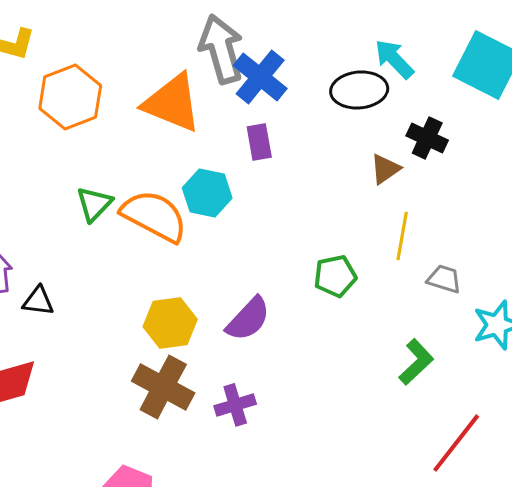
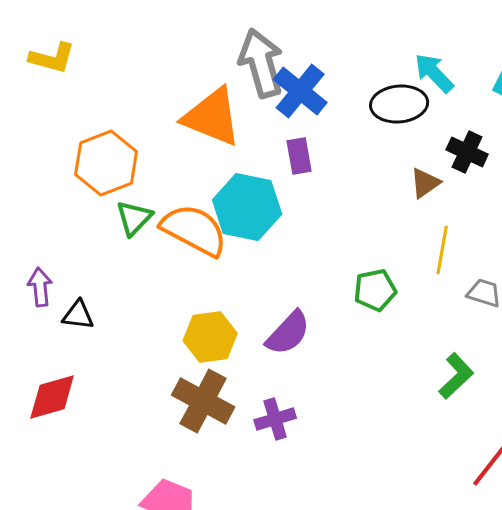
orange hexagon: (70, 97) -> (106, 163), moved
cyan hexagon: (207, 193) -> (247, 207), size x1.4

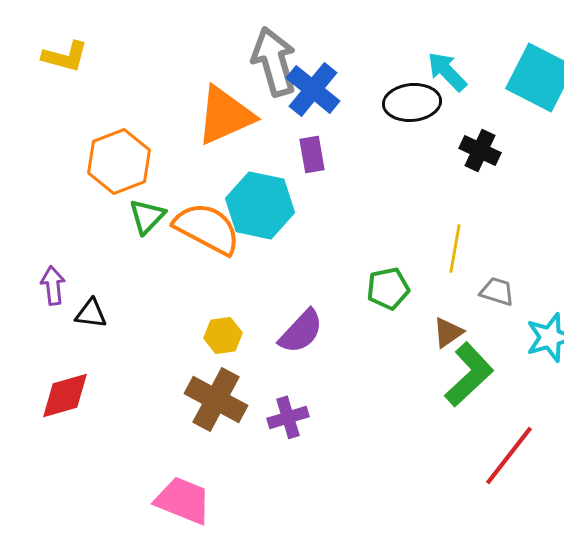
orange triangle: (212, 117) -> (225, 115), turned -46
brown triangle: (425, 183) -> (448, 332), moved
yellow hexagon: (210, 337) -> (223, 335), size x0.7
green L-shape: (456, 376) -> (469, 374), size x1.4

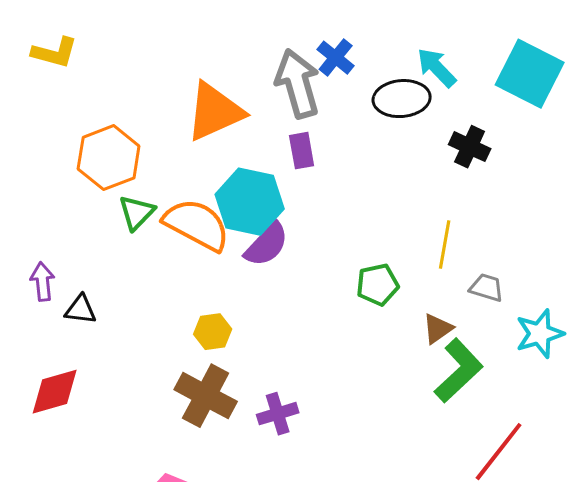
gray arrow: (274, 61) -> (298, 84), moved
blue cross: (313, 89) -> (336, 58), moved, size x0.7
purple semicircle: (301, 331) -> (267, 245), moved

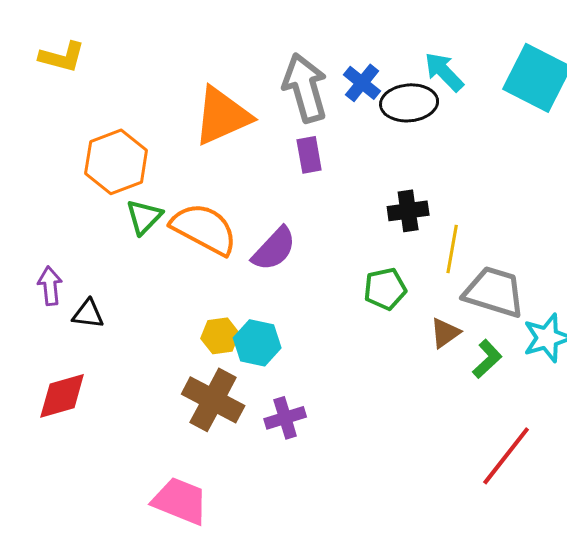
blue cross: (336, 58) -> (362, 83), moved
black cross: (470, 147) -> (408, 211), moved, turned -33
cyan hexagon: (250, 202) -> (257, 343), moved, size x0.7
gray trapezoid: (487, 288) -> (494, 292), size x1.8
green L-shape: (459, 371) -> (487, 359), moved, size x0.6

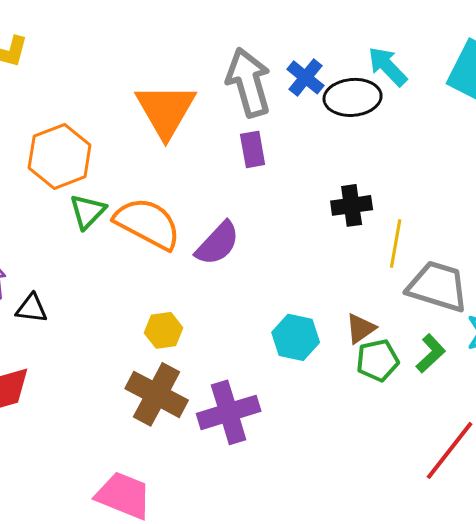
orange triangle: (222, 116) -> (166, 110), turned -36
green pentagon: (385, 289) -> (378, 360), moved
brown triangle: (445, 333) -> (361, 328), moved
cyan hexagon: (257, 343) -> (296, 337), moved
purple cross: (285, 418) -> (229, 412), size x1.5

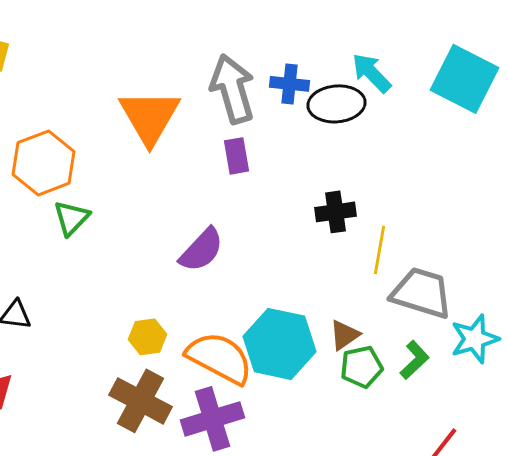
blue cross: (306, 77) -> (290, 84), turned -33
orange semicircle: (148, 223) -> (220, 358), moved
cyan hexagon: (296, 337) -> (280, 344), size x1.5

